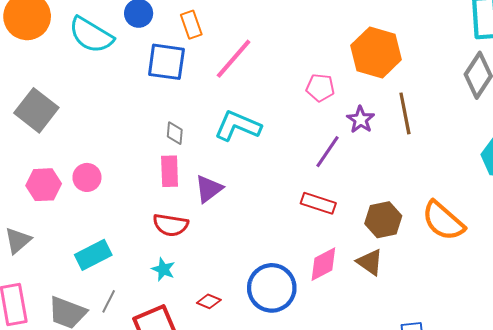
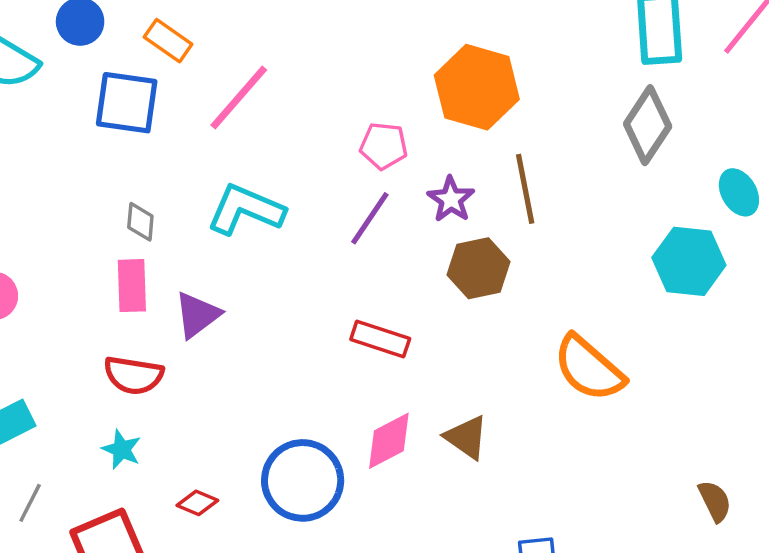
orange rectangle: (191, 25) -> (168, 41), turned -36
purple line: (328, 152) -> (370, 218), moved
brown hexagon: (383, 220) -> (479, 268), moved

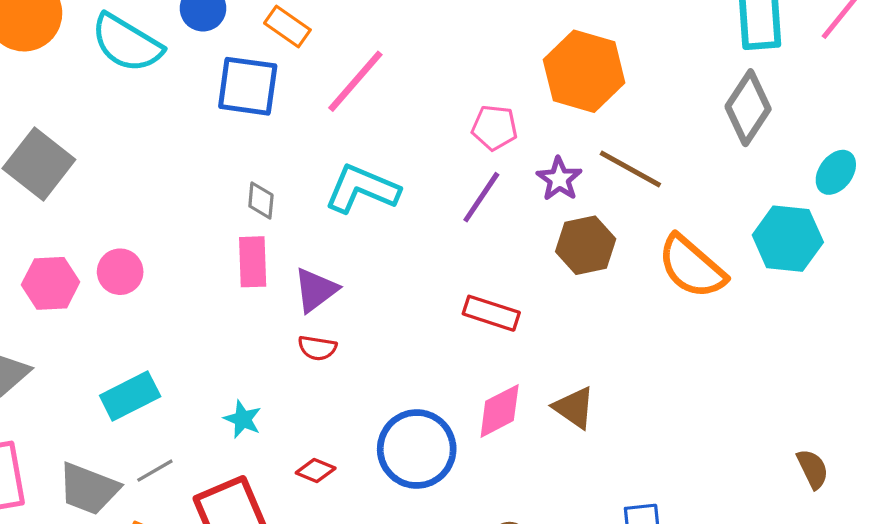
brown line: (525, 189) -> (630, 169), turned -50
cyan ellipse: (739, 192) -> (836, 172), turned 66
orange semicircle: (589, 368) -> (692, 267), moved
red semicircle: (134, 375) -> (317, 348), moved, size x0.7
gray line: (30, 503) -> (155, 471), turned 33

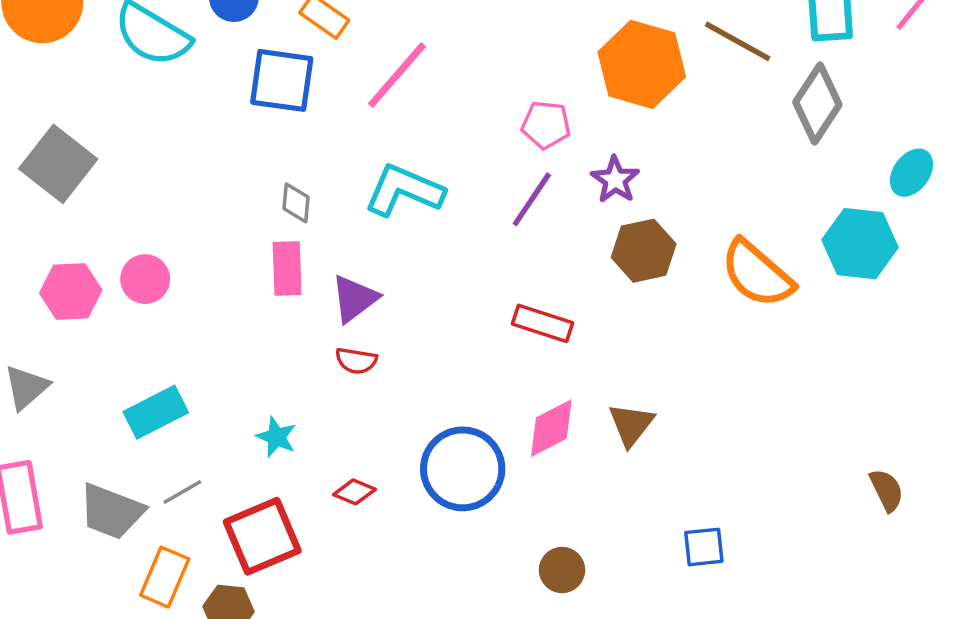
brown line: (630, 169) -> (738, 41), moved
brown triangle: (574, 408) -> (631, 425), turned 33

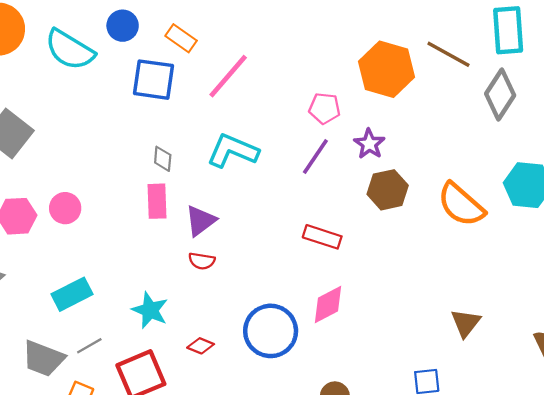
brown triangle: (631, 425) -> (466, 323), moved
cyan star: (276, 437) -> (150, 310), size x1.4

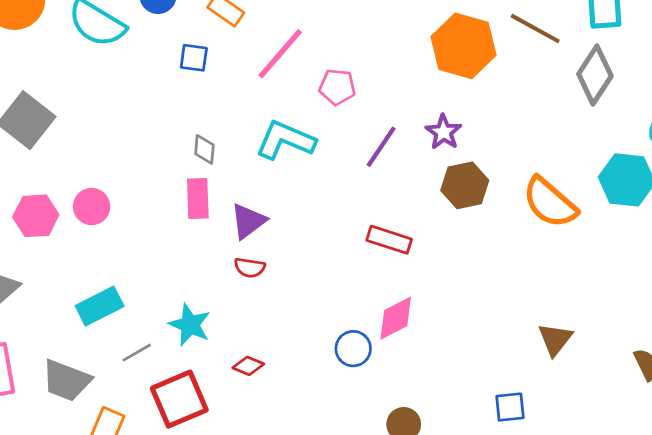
blue square: (154, 80) -> (194, 58), size x0.6
pink pentagon: (325, 108) -> (337, 87), moved
blue circle: (271, 331) -> (353, 349), moved, size x0.6
gray line: (89, 346) -> (137, 353), moved

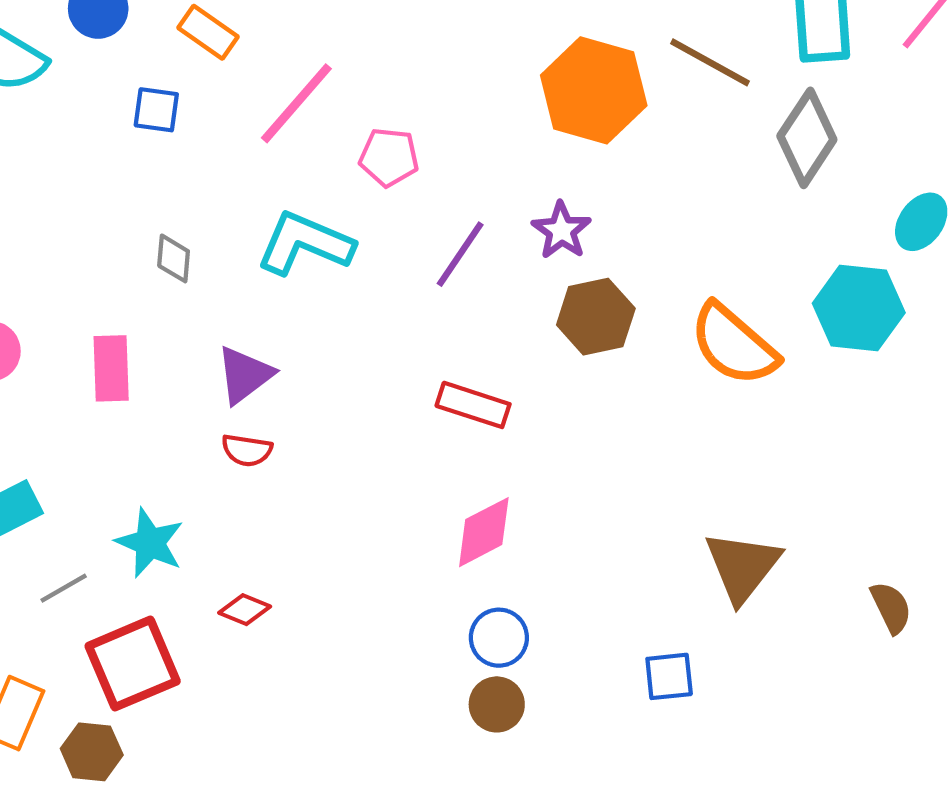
pink rectangle: (198, 199) -> (111, 368), moved
brown triangle: (555, 339) -> (742, 567), size x1.4
blue circle: (353, 349) -> (499, 638), moved

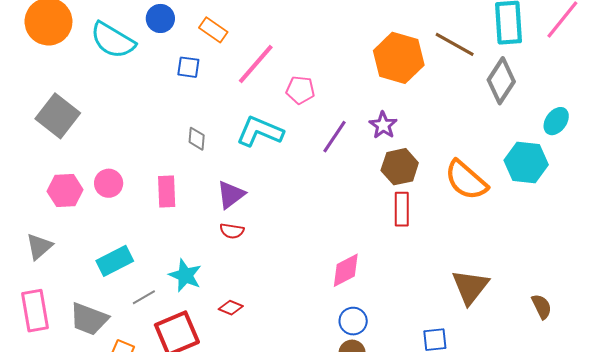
red rectangle: (473, 405) -> (402, 209), moved, turned 72

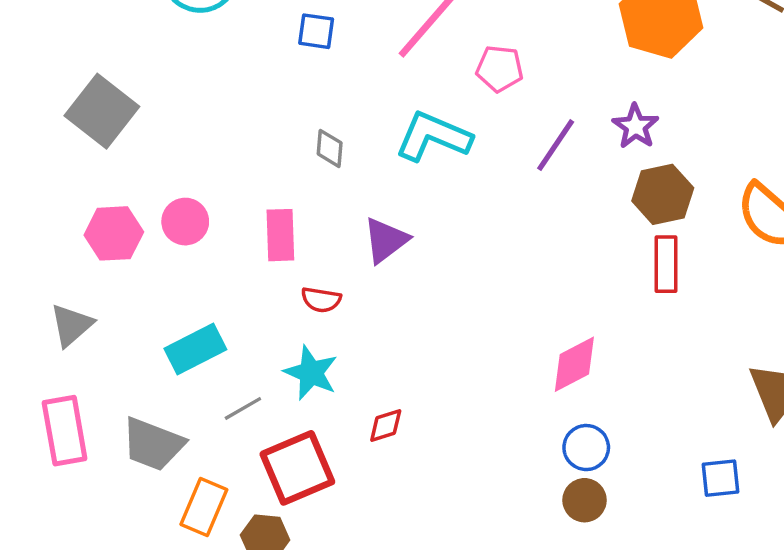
red semicircle: (232, 231) -> (321, 300), moved
red diamond: (231, 308) -> (386, 425), turned -40

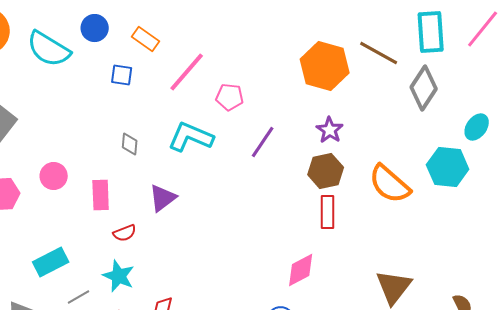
purple star: (635, 126) -> (330, 130), moved
pink circle: (185, 222) -> (54, 176), moved
red semicircle: (321, 300) -> (125, 233), turned -30
pink diamond: (574, 364) -> (301, 270), moved

